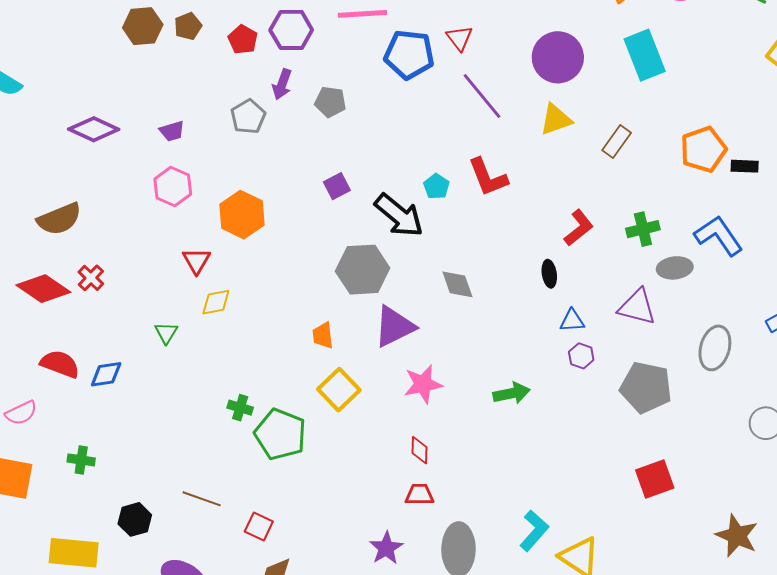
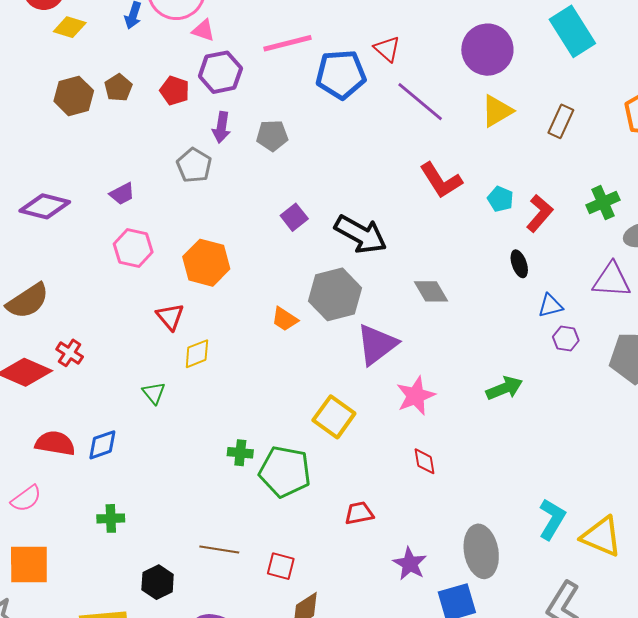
cyan pentagon: (436, 186) -> (500, 199), moved
orange trapezoid: (323, 336) -> (285, 319), moved, turned -40
green cross: (81, 460) -> (111, 518), moved
red trapezoid: (419, 494) -> (359, 513), moved

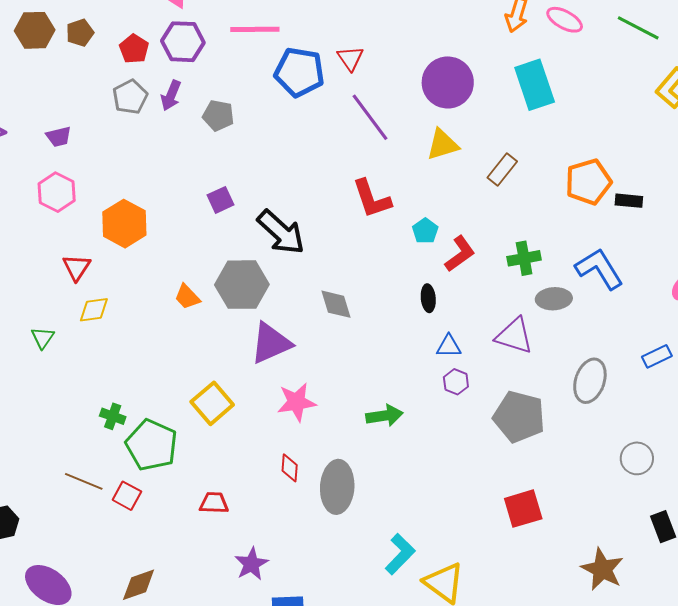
gray pentagon: (194, 165) -> (130, 97), moved
brown line: (219, 550) -> (84, 481), moved
gray ellipse: (481, 551) -> (337, 487), moved
red square: (281, 566) -> (127, 496), moved

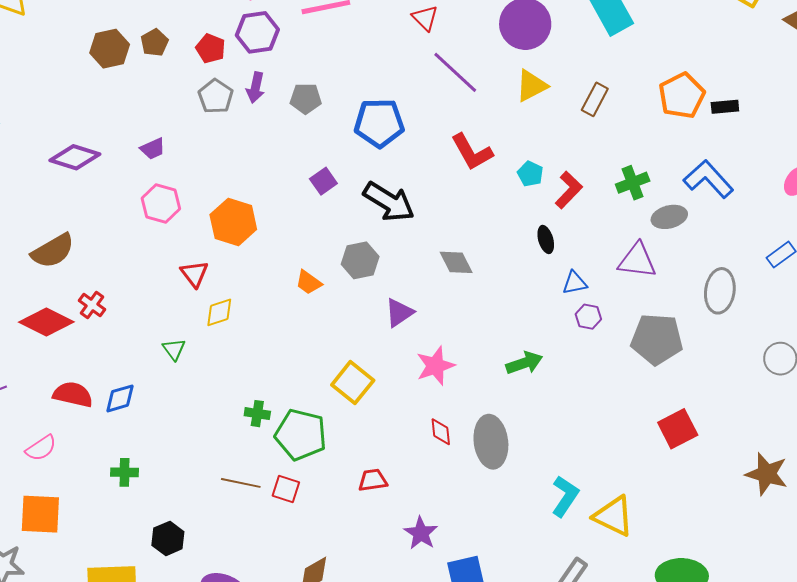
blue pentagon: (299, 72) -> (379, 123), moved
gray hexagon: (242, 285) -> (360, 260), size x0.7
purple triangle: (271, 343) -> (399, 313), size x0.7

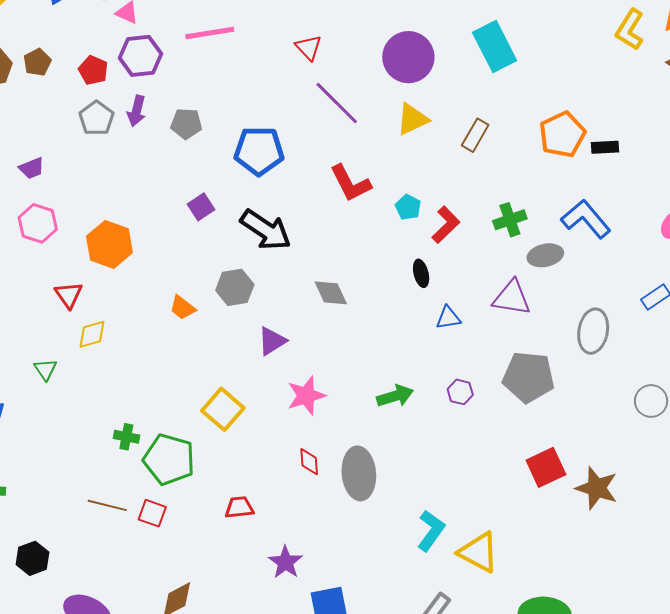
purple hexagon: (588, 317) -> (460, 392), moved
brown star: (767, 474) -> (597, 488), moved

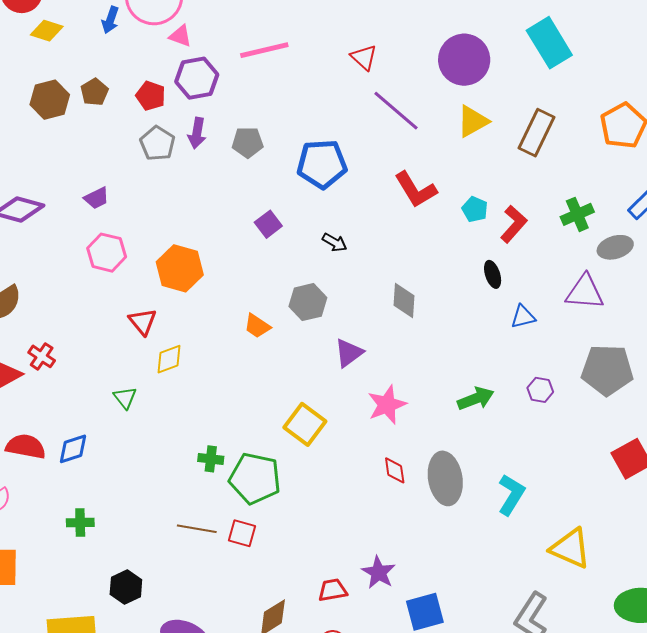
brown rectangle: (475, 135) -> (536, 133), size x1.4
black arrow: (266, 230) -> (334, 242), size x0.5
gray diamond: (331, 293) -> (404, 301), turned 33
red trapezoid: (239, 508) -> (332, 590), moved
cyan L-shape: (431, 531) -> (511, 495), moved

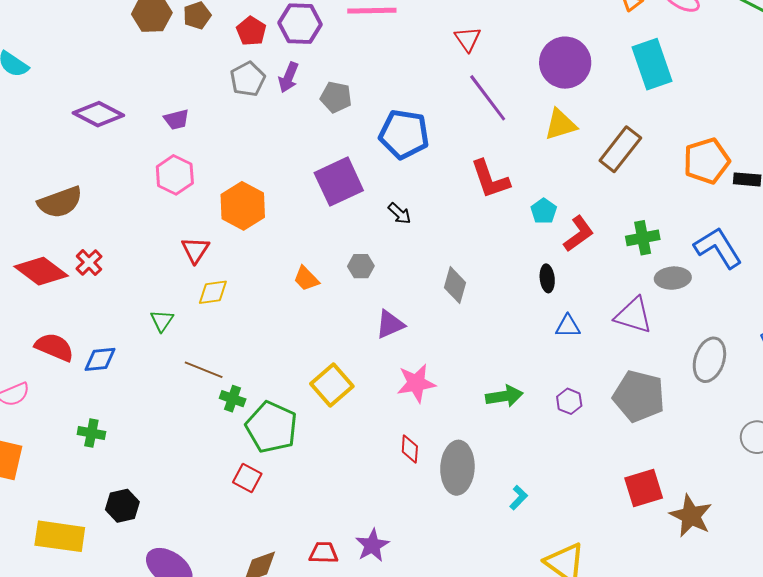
purple square: (268, 224) -> (339, 182), size x1.8
gray hexagon: (308, 302) -> (361, 266), size x0.7
cyan L-shape: (511, 495) -> (519, 498), size x0.6
brown line: (197, 529) -> (204, 370), moved

